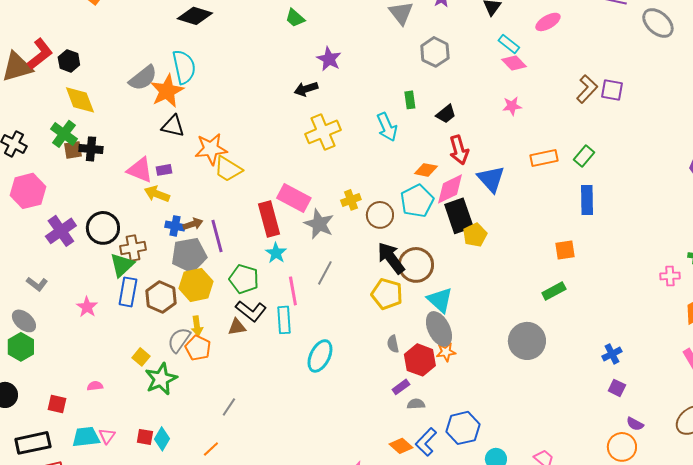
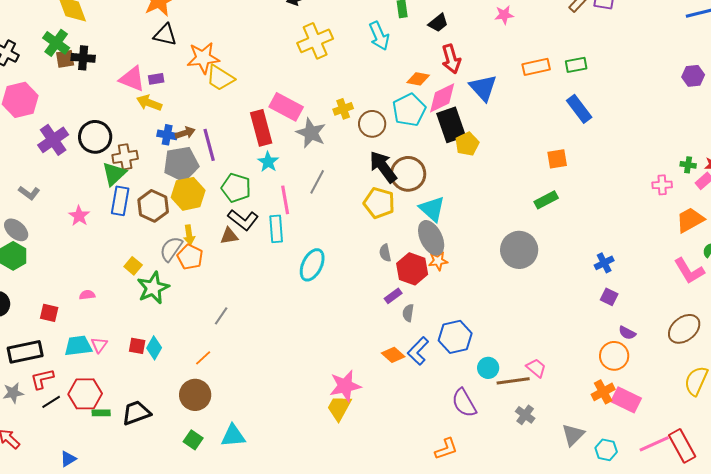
green rectangle: (584, 156) -> (576, 65), turned 40
blue rectangle: (587, 200) -> (579, 109), turned -36
gray semicircle: (416, 404) -> (408, 313), turned -78

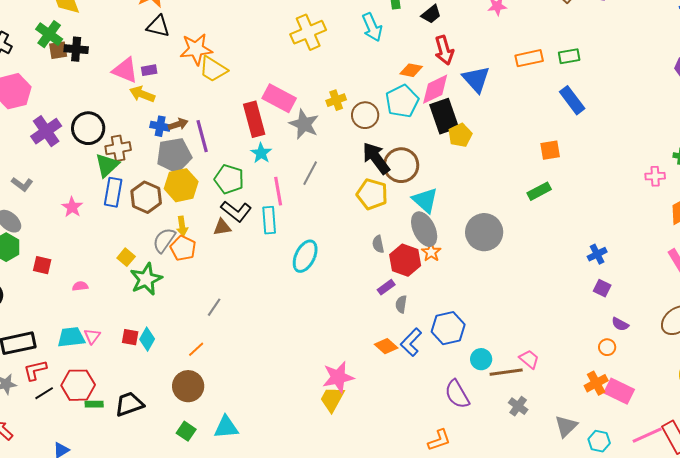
gray circle: (519, 250) -> (484, 232), moved
orange star: (438, 261) -> (431, 252), turned -30
red square: (49, 313) -> (42, 265), moved
orange circle: (614, 356) -> (607, 347), size x0.6

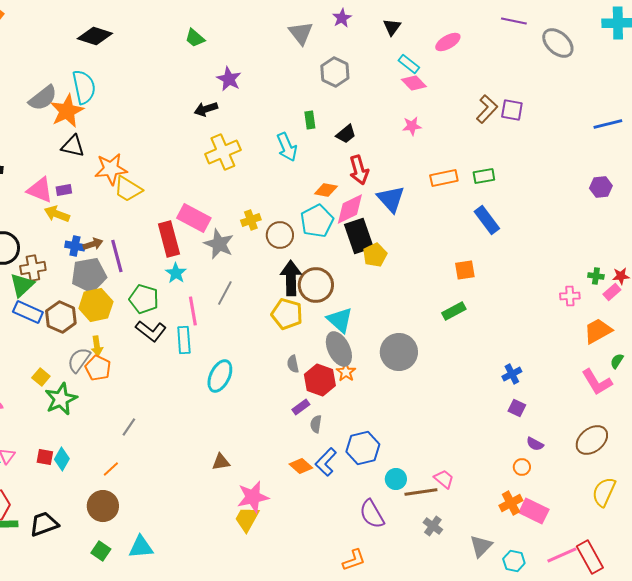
black arrow: (376, 158) -> (291, 278), turned 36
blue rectangle: (113, 192) -> (28, 312), turned -76
brown triangle: (222, 227) -> (221, 462), moved

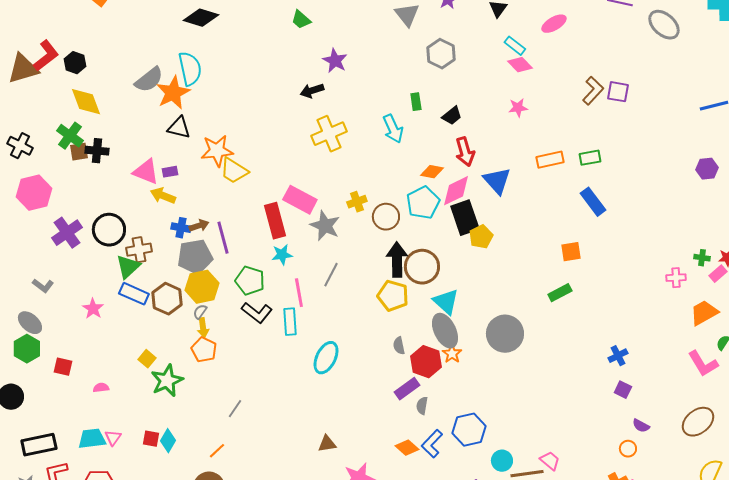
cyan star: (176, 273) -> (282, 255), turned 30
gray semicircle: (79, 360) -> (200, 312), moved, size x0.6
purple rectangle: (301, 407) -> (407, 389), size x1.4

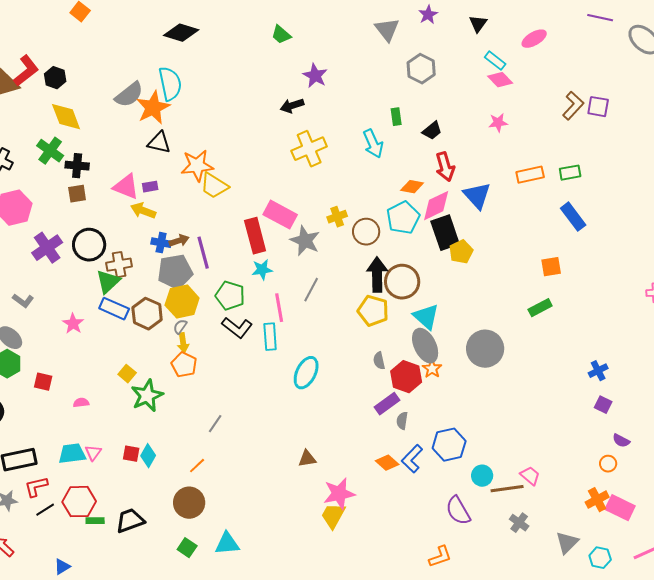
brown square: (79, 152) -> (77, 194), moved

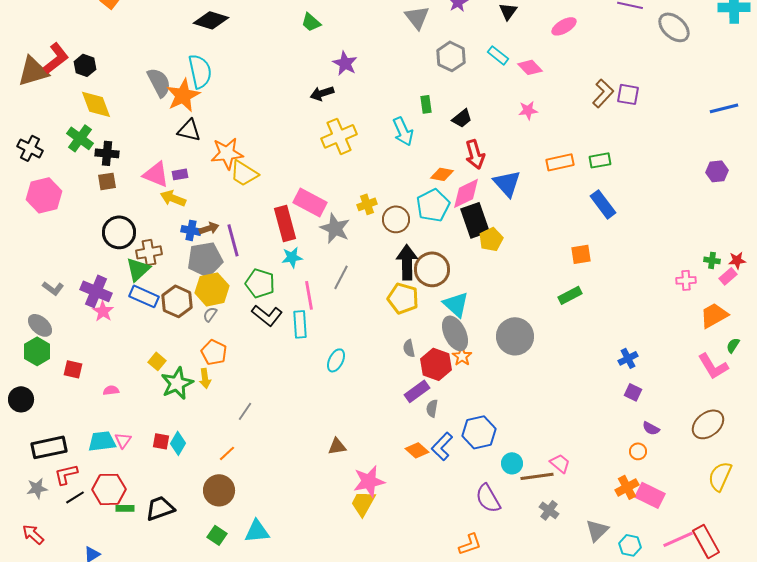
cyan rectangle: (495, 61) -> (498, 55), moved
gray semicircle: (129, 95) -> (159, 82), turned -80
purple cross: (47, 248) -> (96, 291), moved, turned -32
yellow arrow: (183, 343) -> (205, 378), moved
cyan ellipse: (306, 373) -> (336, 360), size x0.7

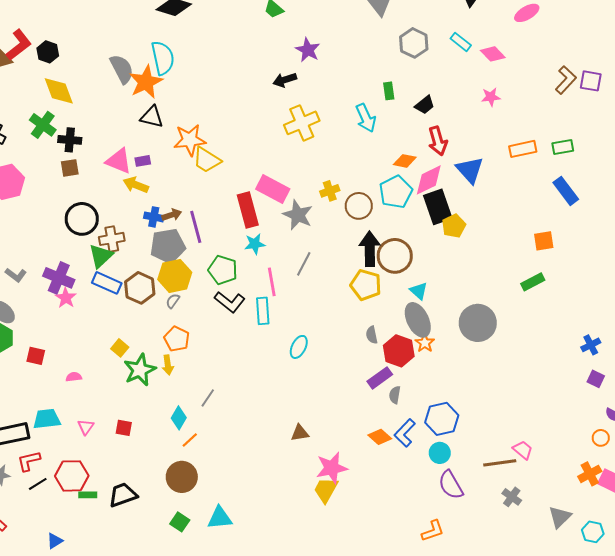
cyan triangle: (456, 304) -> (419, 291), size x0.7
cyan trapezoid: (102, 441) -> (47, 419), moved
cyan diamond: (178, 443) -> (179, 418), moved
cyan circle: (512, 463) -> (440, 453), moved

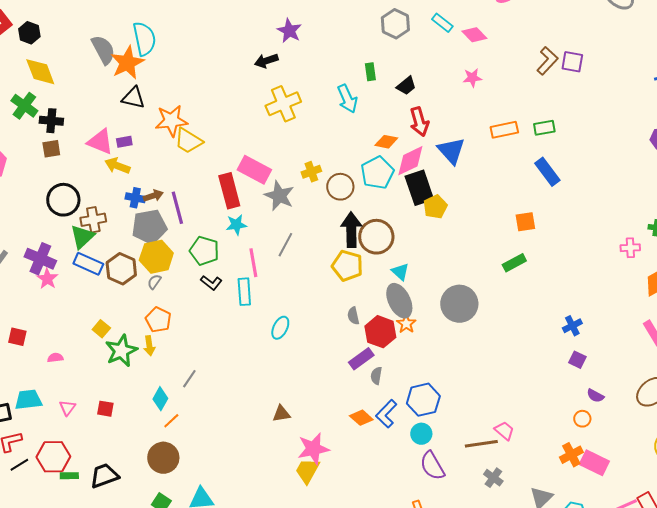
black L-shape: (230, 302) -> (211, 283), size x0.7

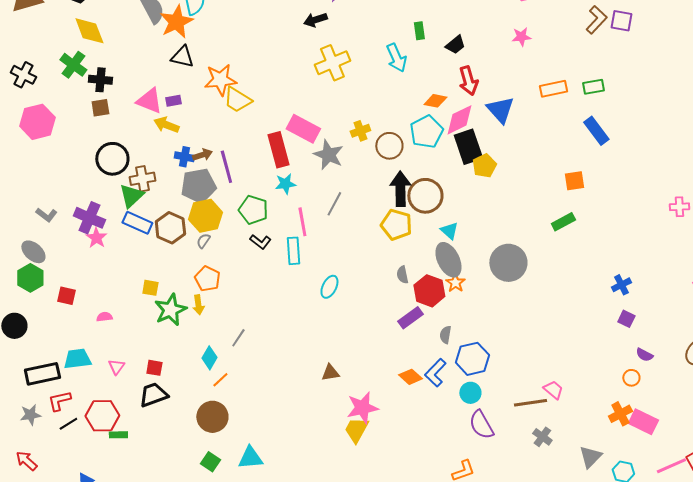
yellow square: (101, 329) -> (150, 288), turned -30
gray semicircle: (376, 376) -> (445, 335), moved
black trapezoid: (104, 476) -> (153, 395), moved

